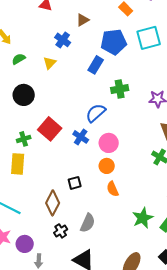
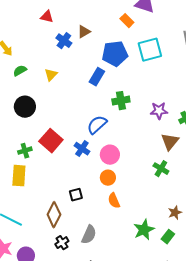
blue cross: (63, 40) -> (64, 41), moved

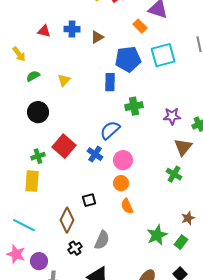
red triangle: (47, 17) -> (44, 31), moved
blue cross: (64, 41) -> (72, 29), moved, turned -35
blue rectangle: (97, 77) -> (110, 82), turned -30

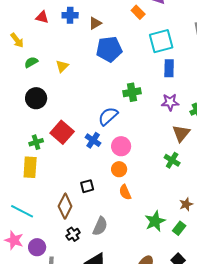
blue pentagon: (128, 59) -> (109, 49), moved
blue rectangle: (110, 82) -> (169, 68), moved

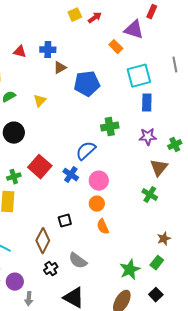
brown triangle: (95, 23) -> (60, 68), moved
green star: (155, 221) -> (130, 270), moved
gray semicircle: (100, 226) -> (78, 261), turned 102

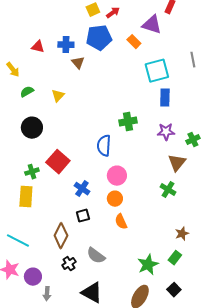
brown triangle: (60, 68) -> (78, 63), turned -40
blue pentagon: (87, 84) -> (99, 38), moved
blue semicircle: (86, 151) -> (104, 146), turned -45
blue cross: (71, 175) -> (82, 189), moved

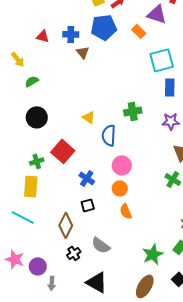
yellow triangle: (58, 96) -> (89, 117), moved, turned -40
cyan line: (18, 241) -> (23, 217), moved

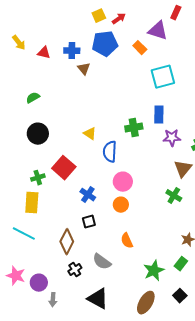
yellow arrow: (18, 59) -> (19, 43), moved
blue rectangle: (170, 87) -> (159, 115), moved
orange semicircle: (126, 211) -> (127, 241), moved

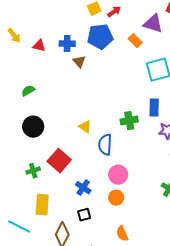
yellow rectangle: (32, 203) -> (42, 205), moved

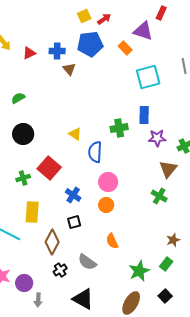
red triangle: (39, 46) -> (29, 53), turned -40

